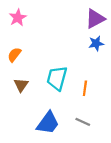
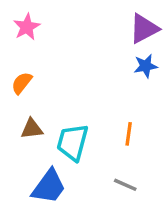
cyan trapezoid: (57, 78) -> (73, 142), moved
brown triangle: (21, 85) -> (32, 129), turned 48
blue trapezoid: (48, 123) -> (49, 187), moved

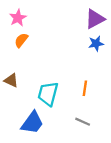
orange semicircle: (22, 83) -> (21, 40), moved
brown triangle: (32, 129) -> (11, 80), moved, turned 32

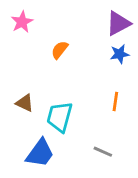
orange semicircle: (21, 40) -> (60, 50), moved
brown triangle: (11, 80) -> (25, 103), moved
orange line: (85, 88) -> (115, 101), moved

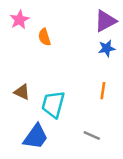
orange semicircle: (60, 50) -> (44, 37), moved, turned -56

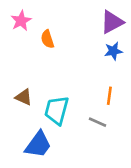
gray line: (92, 135) -> (97, 122), moved

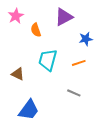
purple triangle: (112, 22) -> (64, 17), moved
orange line: (109, 96) -> (79, 63), moved, turned 64
cyan trapezoid: (57, 110) -> (48, 60), moved

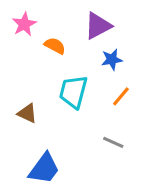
orange semicircle: (36, 30) -> (55, 46), turned 136
blue star: (86, 39) -> (112, 60), moved
orange line: (79, 63) -> (121, 96), turned -32

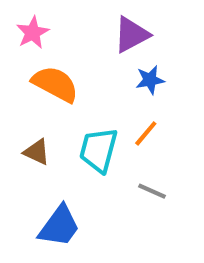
orange semicircle: (55, 46) -> (55, 84), moved, size x1.6
cyan trapezoid: (73, 92) -> (98, 150), moved
orange line: (121, 96) -> (146, 133), moved

